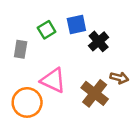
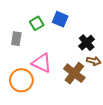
blue square: (76, 25) -> (60, 19), turned 35
black cross: (99, 41) -> (87, 43), moved

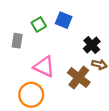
orange circle: (21, 80) -> (31, 95), moved

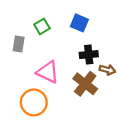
blue square: (64, 20) -> (79, 23), moved
black cross: (92, 45) -> (89, 55), moved, turned 35

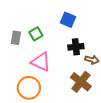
green square: (42, 26) -> (36, 34), moved
brown cross: (85, 84) -> (81, 82), moved

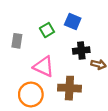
green square: (36, 34) -> (47, 30), moved
brown cross: (81, 82) -> (69, 88), moved, turned -35

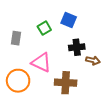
orange circle: (31, 94) -> (18, 81), moved

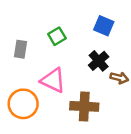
blue square: (69, 20) -> (104, 26), moved
black cross: (77, 47) -> (99, 61), turned -35

